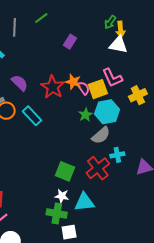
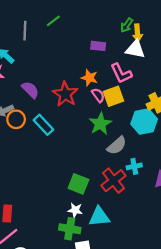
purple rectangle: (70, 42) -> (98, 46), moved, turned 64
pink L-shape: (112, 78) -> (121, 73), moved
orange star: (73, 82) -> (89, 78), moved
cyan hexagon: (107, 112) -> (144, 121), moved
green star: (85, 115) -> (100, 124), size x1.5

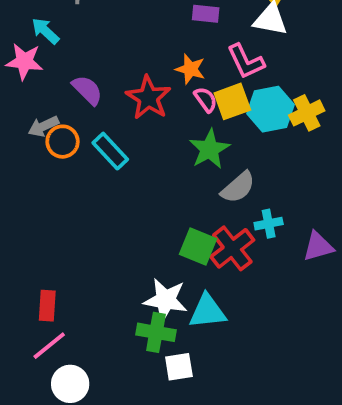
cyan hexagon: (144, 121) -> (270, 109), moved
green square: (78, 184) -> (198, 246), moved
white star: (75, 210) -> (166, 300), size x1.6

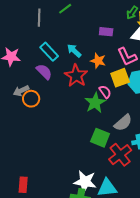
cyan arrow: (45, 31) -> (74, 51), moved
pink semicircle: (206, 100) -> (105, 92), moved
green star: (209, 149) -> (95, 103), moved
cyan rectangle: (110, 151) -> (49, 52), moved
green square: (198, 246) -> (100, 138), moved

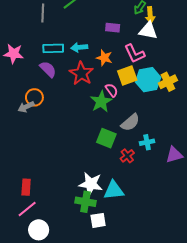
cyan arrow: (74, 51) -> (79, 47), turned -49
cyan rectangle: (49, 52) -> (53, 48), turned -48
gray arrow: (21, 91) -> (26, 107), moved
red cross: (120, 155) -> (127, 156), size x0.6

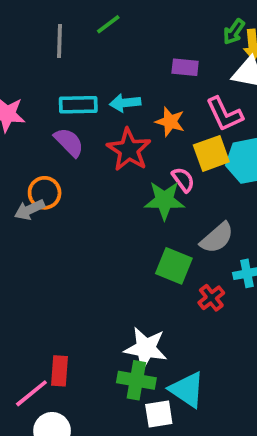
green star: (101, 102) -> (164, 200), turned 30
red rectangle: (26, 187) -> (60, 371), moved
cyan triangle: (114, 190) -> (187, 390), moved, turned 40

